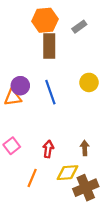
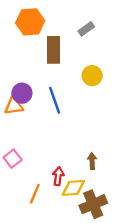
orange hexagon: (45, 20) -> (30, 22), moved
yellow circle: (89, 82) -> (92, 76), moved
red arrow: (48, 149) -> (58, 176), moved

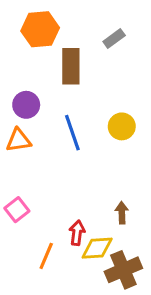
yellow circle: (92, 76) -> (122, 126), moved
purple circle: (22, 93) -> (26, 105), moved

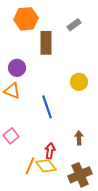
blue line: (72, 133) -> (47, 107), moved
orange triangle: (18, 140) -> (12, 91), turned 30
yellow diamond: (97, 248) -> (46, 166), moved, turned 55

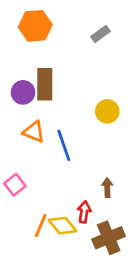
brown rectangle: (46, 43) -> (45, 84), moved
orange triangle: (12, 91) -> (34, 132), moved
red arrow: (50, 151) -> (84, 212), moved

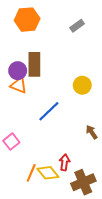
orange triangle: (34, 132) -> (19, 85), moved
blue line: (64, 145) -> (49, 111), turned 65
brown arrow: (107, 187) -> (92, 132), moved, turned -32

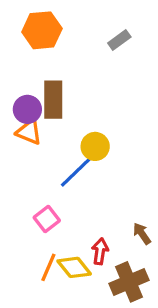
yellow circle: (82, 85) -> (95, 146), moved
brown arrow: (92, 132) -> (142, 234), moved
pink square: (11, 142) -> (47, 219), moved

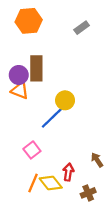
brown cross: (129, 282) -> (88, 193), size x0.6

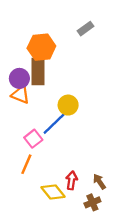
orange hexagon: (29, 21) -> (41, 47), moved
pink square: (32, 150) -> (33, 139), moved
brown arrow: (97, 160) -> (99, 182), moved
orange line: (33, 183) -> (26, 164), moved

